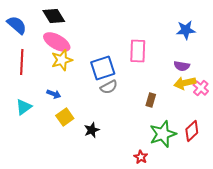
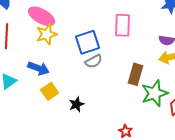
blue arrow: (54, 94) -> (39, 68), size x1.5
brown rectangle: (151, 100) -> (136, 74), size x1.5
green star: (163, 134) -> (155, 93), moved

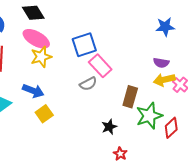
pink rectangle: (123, 25) -> (100, 66), moved, turned -45
blue square: (88, 42) -> (84, 45), moved
black star: (77, 104) -> (109, 127), moved

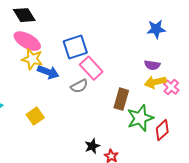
yellow star: (41, 57) -> (32, 59), turned 30
blue arrow: (33, 91) -> (48, 72), moved
black star: (109, 127) -> (92, 146), moved

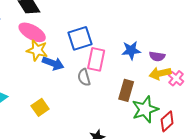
blue star: (156, 29) -> (131, 50), moved
pink rectangle: (91, 68) -> (96, 59), turned 55
gray semicircle: (79, 86) -> (84, 77), turned 102

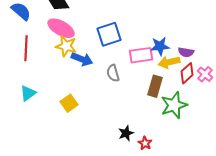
pink rectangle: (96, 59) -> (141, 55), moved, turned 70
yellow arrow: (160, 73) -> (169, 62), moved
red diamond: (167, 121) -> (187, 73), moved

